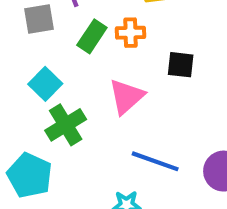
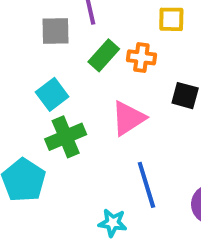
blue line: (155, 161) -> (146, 185), turned 45

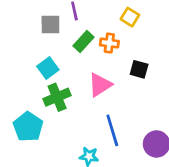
yellow square: (171, 19) -> (130, 17), turned 30

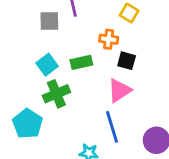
green rectangle: (84, 42) -> (81, 62), moved, turned 35
black square: (139, 69) -> (127, 61), moved
pink triangle: (100, 85) -> (119, 90), moved

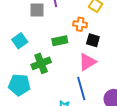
cyan square: (47, 65) -> (20, 41), moved
cyan pentagon: (27, 124) -> (19, 85), turned -30

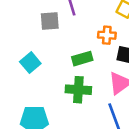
green cross: (41, 63) -> (78, 90), moved, turned 30

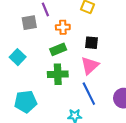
orange cross: (107, 35) -> (63, 27), moved

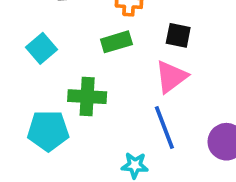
green cross: (58, 74) -> (87, 97), moved

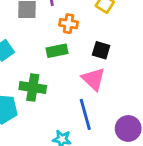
pink triangle: (171, 77) -> (93, 79), turned -45

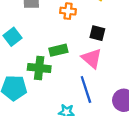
green rectangle: (57, 51) -> (58, 50), moved

